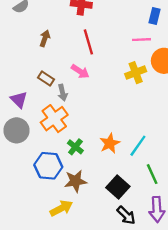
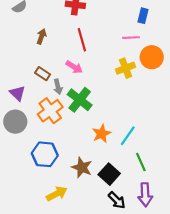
green cross: (75, 147) -> (80, 100), moved, size x1.6
brown star: (75, 181) -> (82, 167), moved, turned 30

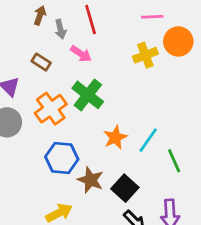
gray arrow: (58, 87) -> (60, 29), moved
blue hexagon: (45, 154) -> (62, 158), moved
green line: (141, 162) -> (174, 161), moved

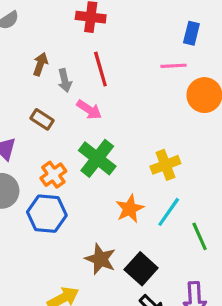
yellow cross: (145, 55) -> (165, 165), moved
orange cross: (51, 109) -> (53, 175), size x0.7
blue hexagon: (62, 158) -> (47, 214), moved

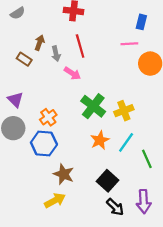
brown rectangle: (42, 119) -> (24, 59), moved
green cross: (97, 158) -> (93, 106), moved
brown star: (100, 259) -> (64, 174), moved

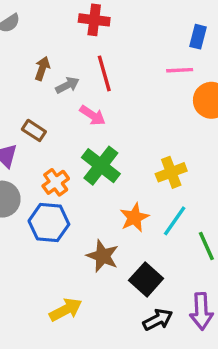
gray arrow: (56, 54) -> (67, 85), turned -104
brown rectangle: (24, 59) -> (34, 130), moved
green cross: (93, 106) -> (101, 166), moved
brown star: (64, 174) -> (103, 256), moved
black arrow: (115, 207) -> (158, 320), turned -72

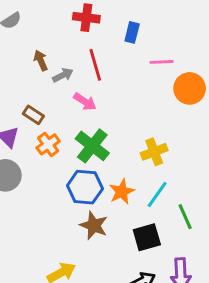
blue rectangle: (198, 37) -> (132, 32), moved
brown arrow: (42, 68) -> (41, 60), turned -42
orange cross: (56, 182) -> (48, 144), moved
blue hexagon: (49, 223) -> (85, 187), moved
black square: (146, 279) -> (147, 237), moved, turned 32

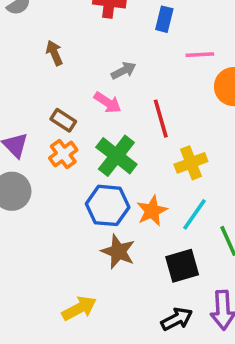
red line: (95, 65) -> (161, 119), moved
gray arrow: (63, 75) -> (124, 71), moved
brown rectangle: (33, 115) -> (63, 120), moved

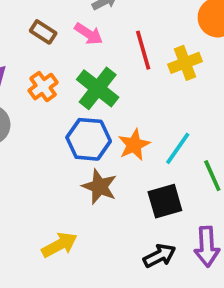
brown rectangle: (63, 120) -> (43, 32), moved
yellow cross: (191, 163) -> (185, 63), moved

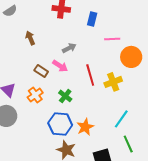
brown rectangle: (43, 32) -> (41, 71), moved
green cross: (98, 88) -> (65, 96), size x0.6
cyan line: (178, 148) -> (121, 119), moved

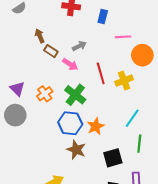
brown rectangle: (41, 71) -> (51, 51), moved
green cross: (65, 96) -> (75, 95), size x1.5
green line: (128, 144) -> (139, 144), turned 30

